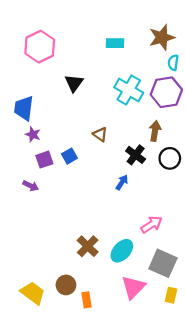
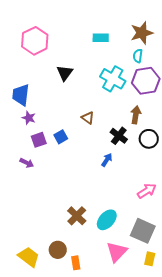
cyan semicircle: (173, 63) -> (138, 56), moved
pink arrow: (152, 225) -> (147, 191), moved

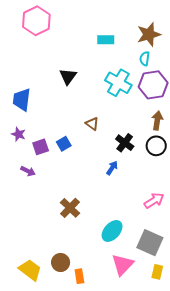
pink hexagon: (35, 41) -> (36, 21), moved
brown arrow: (136, 115) -> (157, 121), moved
purple star: (29, 118) -> (19, 134), moved
brown cross: (77, 216) -> (70, 208), moved

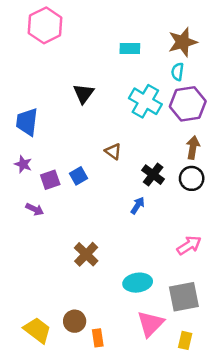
cyan ellipse: (112, 231) -> (138, 283), turned 40
gray square: (150, 243) -> (184, 297), turned -35
yellow rectangle: (157, 272) -> (185, 340), moved

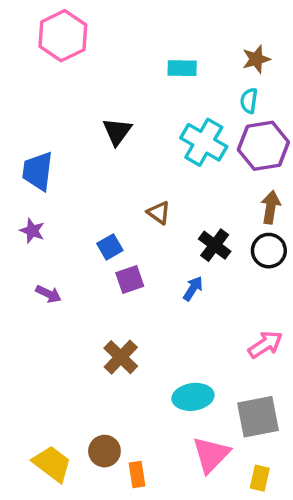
brown star: (183, 42) -> (256, 59), size x0.7
purple square: (50, 180) -> (130, 279), moved

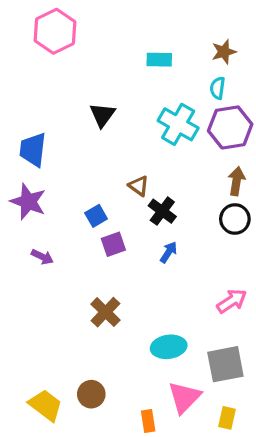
purple star: (32, 231) -> (28, 202), size x1.6
black cross: (215, 245) -> (162, 211), moved
orange rectangle: (137, 475) -> (148, 421), moved

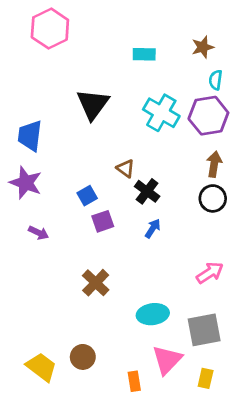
cyan semicircle: (218, 88) -> (216, 80), moved
black triangle: (102, 115) -> (93, 104), size x1.4

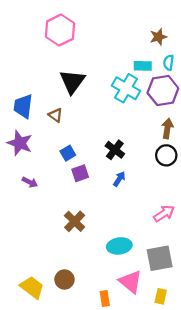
pink hexagon: (50, 29) -> (60, 30), moved
cyan rectangle: (144, 54) -> (143, 66), moved
brown triangle: (126, 168) -> (56, 115), moved
pink triangle: (167, 360) -> (130, 282), turned -35

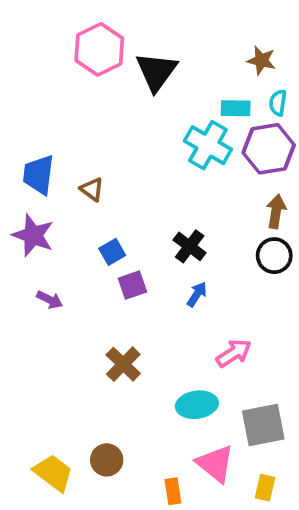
brown star: (158, 37) -> (261, 60), turned 30
black triangle: (72, 82) -> (156, 71), moved
pink arrow: (164, 214) -> (234, 353), moved

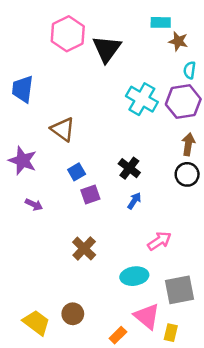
cyan rectangle: (236, 108) -> (161, 22), moved
blue trapezoid: (39, 175) -> (23, 89), moved
brown triangle: (92, 189) -> (63, 129), size x1.5
yellow rectangle: (265, 488) -> (171, 333), moved
orange rectangle: (173, 491) -> (118, 335), turned 54

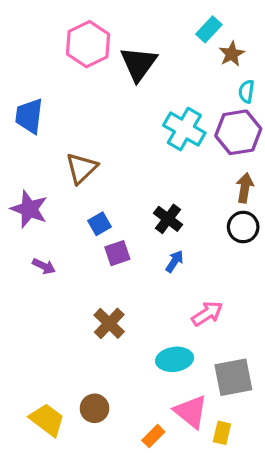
cyan rectangle: (161, 22) -> (209, 29), turned -48
brown star: (178, 41) -> (232, 54), turned 30
brown triangle: (63, 129) -> (81, 168), turned 40

